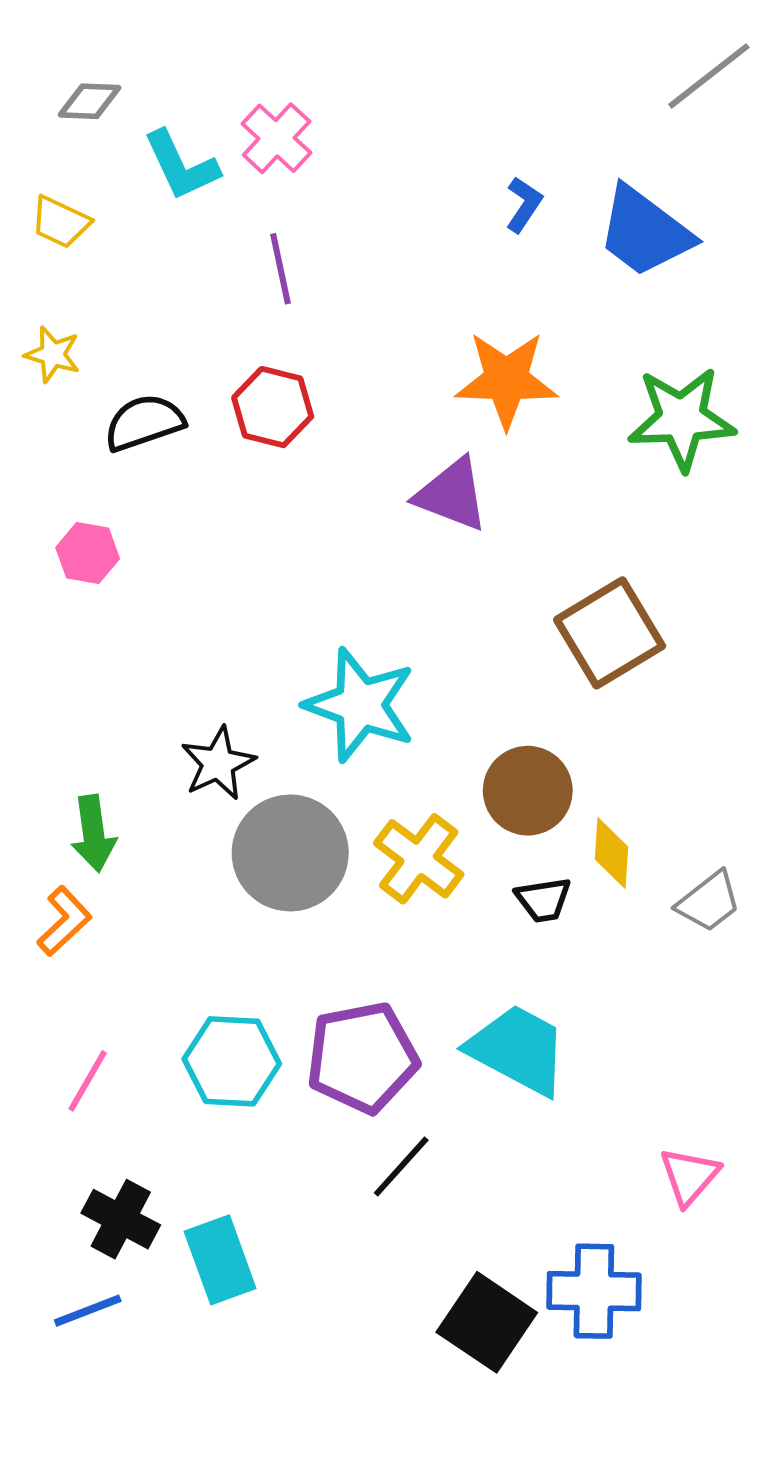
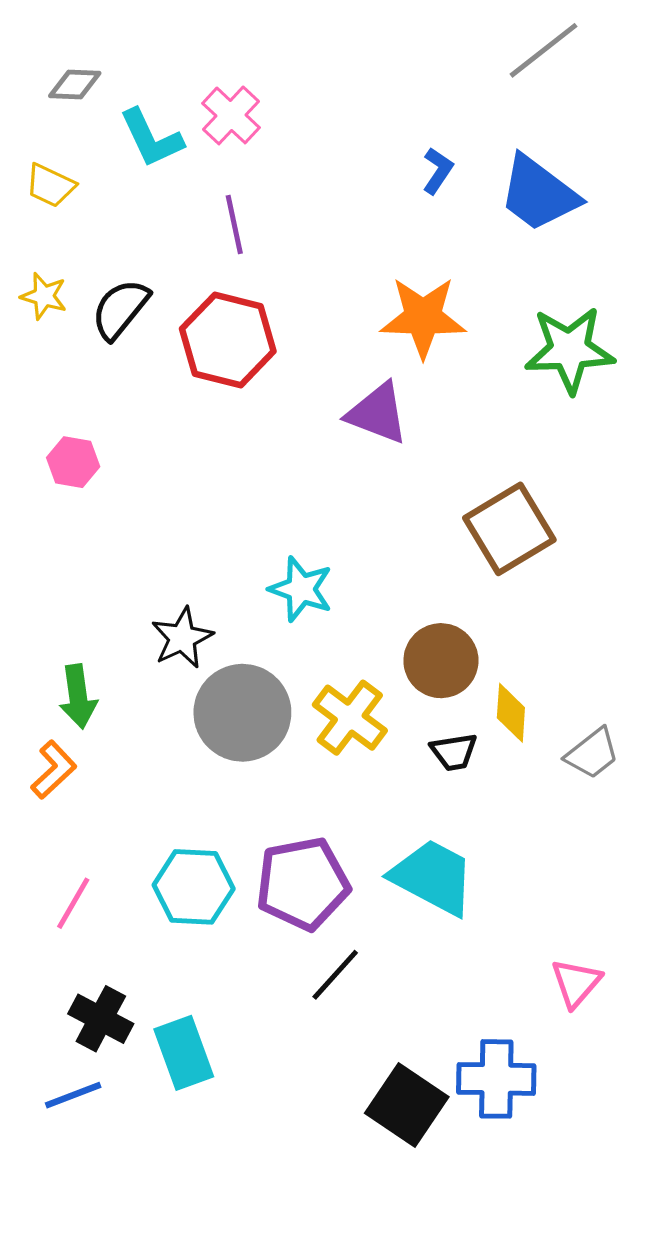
gray line: (709, 76) -> (543, 50), moved
red hexagon: (273, 407) -> (228, 340), size x1.4
black semicircle: (144, 423) -> (120, 309), moved, turned -32
cyan star: (360, 705) -> (301, 589), size x0.7

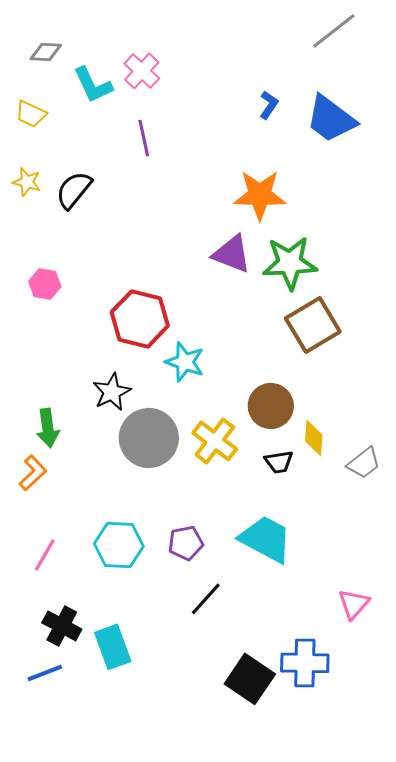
red hexagon: (228, 340) -> (140, 319), moved
green star: (570, 350) -> (290, 263), moved
purple pentagon: (303, 884) -> (186, 543), size x0.6

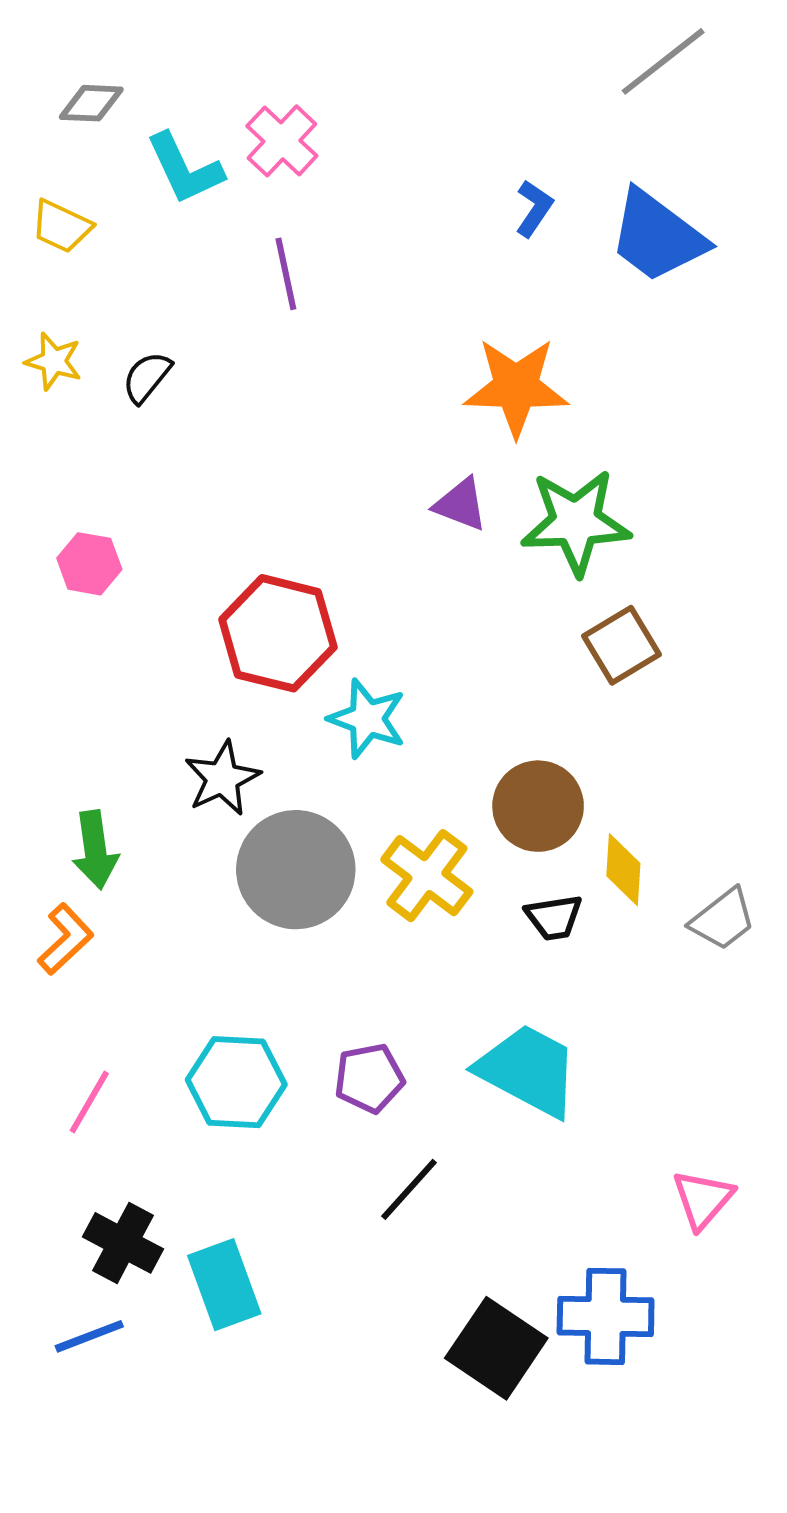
black semicircle: (74, 190) -> (147, 377), size x0.7
purple triangle: (232, 254) -> (461, 504), size x0.7
brown square: (313, 325) -> (621, 645), size x0.7

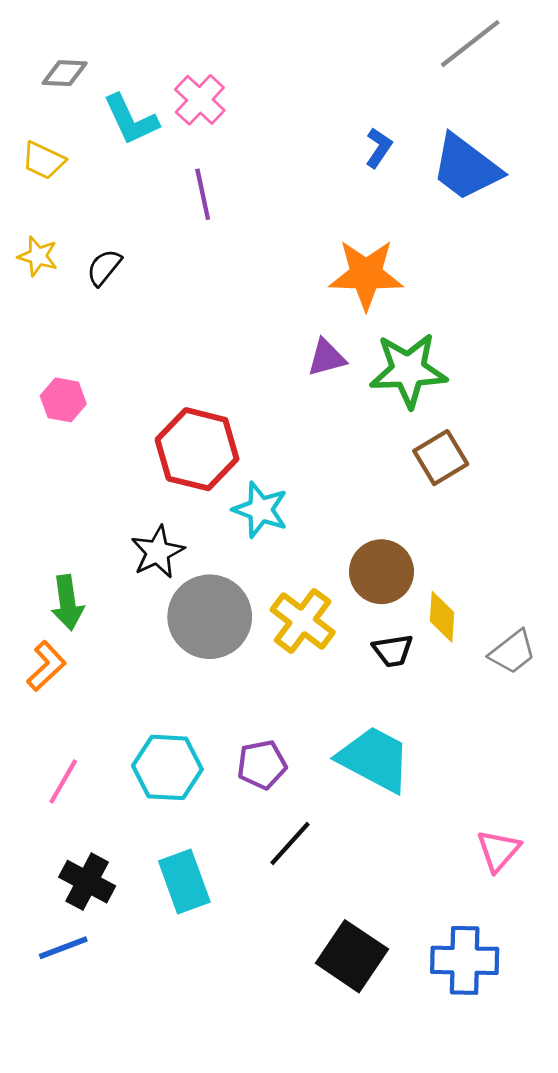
purple triangle: (461, 504) -> (327, 358), turned -36
cyan rectangle: (224, 1285) -> (184, 882), moved
blue cross: (606, 1316) -> (465, 960), moved

